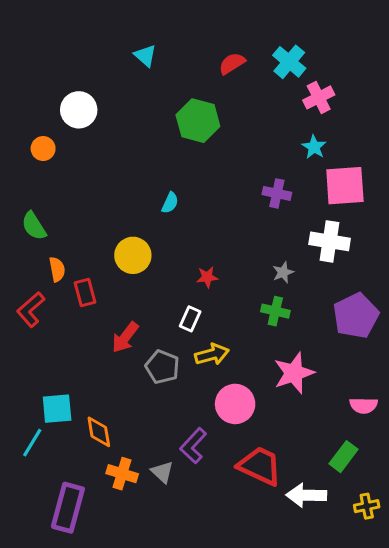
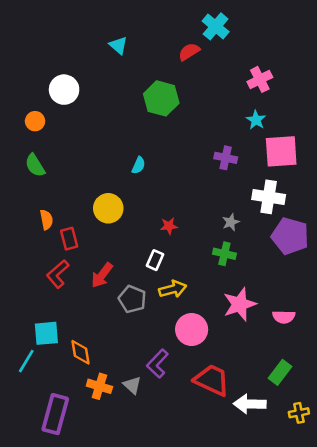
cyan cross: (289, 62) -> (216, 26), moved
green semicircle: (34, 226) -> (35, 165), moved
red L-shape: (31, 310) -> (58, 274), moved
purple pentagon: (356, 316) -> (290, 236), moved, turned -30
pink semicircle: (364, 406) -> (284, 317), moved

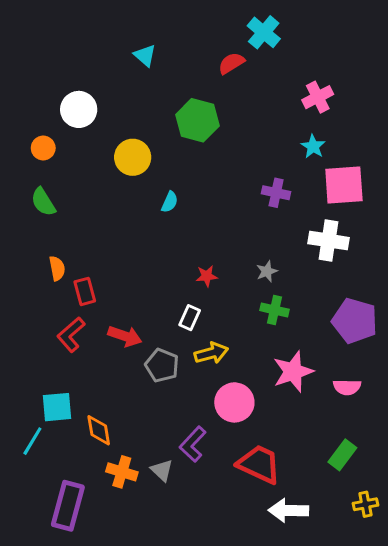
yellow circle: (108, 208) -> (133, 157), moved
gray star: (231, 222) -> (267, 271), moved
purple pentagon: (290, 236) -> (355, 321), moved
red arrow: (102, 275) -> (125, 336), turned -108
white arrow: (250, 404) -> (288, 510), moved

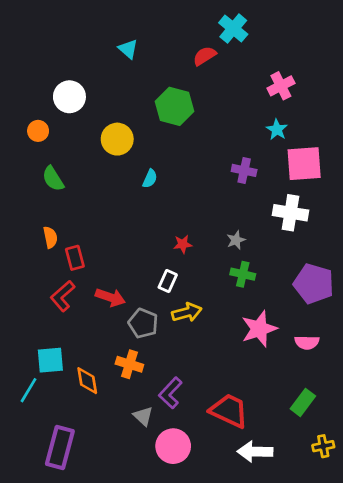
green semicircle: (43, 202) -> (53, 179), moved
pink circle: (234, 402) -> (173, 446), moved
orange cross: (122, 472) -> (129, 364), moved

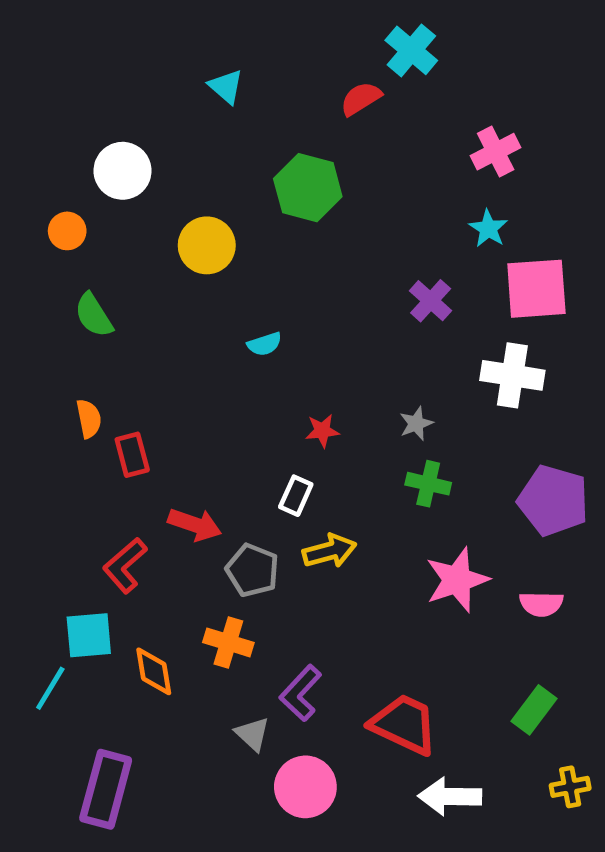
purple cross: (244, 170) -> (431, 301), turned 30
cyan semicircle: (150, 179) -> (264, 344), moved, turned 48
red L-shape: (63, 296) -> (125, 565), moved

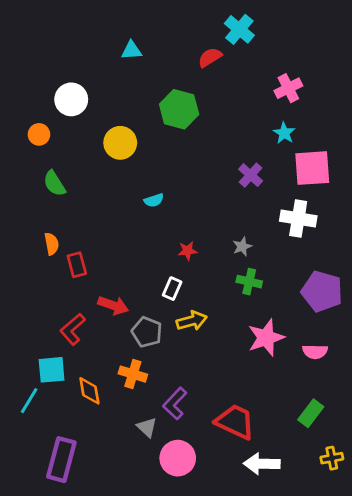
cyan triangle: (226, 87) -> (131, 50), turned -45

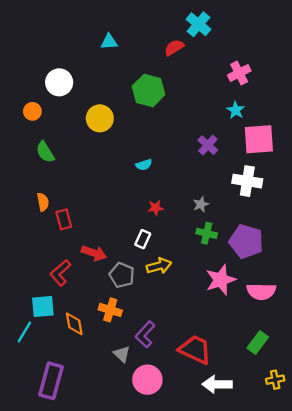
cyan semicircle: (154, 200) -> (144, 165), moved
purple pentagon: (322, 291) -> (246, 241), moved
pink semicircle: (315, 352) -> (261, 291), size x1.4

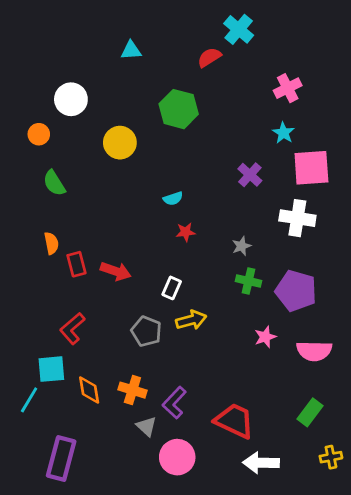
red star: (156, 208) -> (186, 232), moved
red arrow: (94, 253) -> (116, 271), moved
pink star: (221, 280) -> (265, 337), size x0.6
orange cross: (110, 310) -> (132, 390), moved

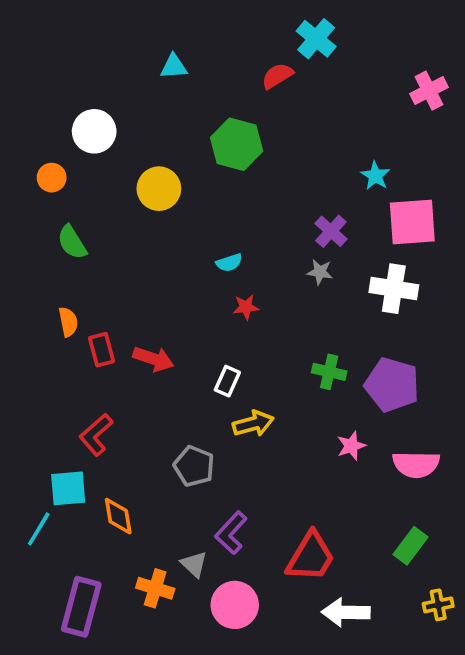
pink cross: (288, 88) -> (429, 91), moved
gray star: (241, 246) -> (320, 272), moved, turned 30
gray pentagon: (146, 331) -> (194, 466), moved
orange cross: (132, 390) -> (155, 588), moved
red trapezoid: (235, 421) -> (311, 557), turned 96

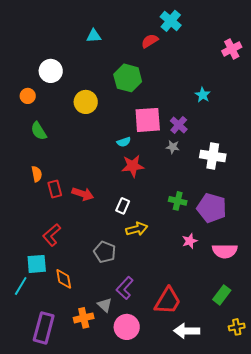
pink square: (412, 222) -> (148, 120), moved
red star: (246, 307) -> (133, 166), size x1.6
orange cross: (155, 588) -> (84, 318), turned -30

